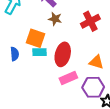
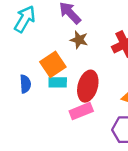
orange square: (35, 38) -> (53, 64), turned 36
pink rectangle: (68, 78) -> (81, 111), moved

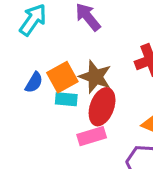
brown star: (79, 40) -> (95, 77), moved, size x1.5
blue semicircle: (25, 84) -> (34, 82), moved, turned 30

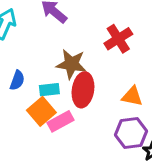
orange square: (62, 77) -> (41, 111), moved
pink rectangle: (92, 136) -> (60, 121), moved

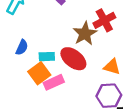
brown star: (71, 64) -> (85, 34), moved, turned 30
red ellipse: (83, 90) -> (73, 59), turned -65

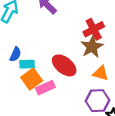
brown star: (85, 34) -> (92, 47), moved
cyan rectangle: (47, 57) -> (27, 64), moved

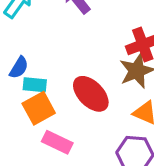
pink rectangle: (45, 88) -> (57, 142), moved, turned 42

